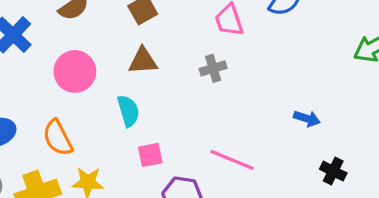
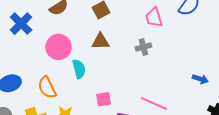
cyan semicircle: (128, 111) -> (79, 69), moved

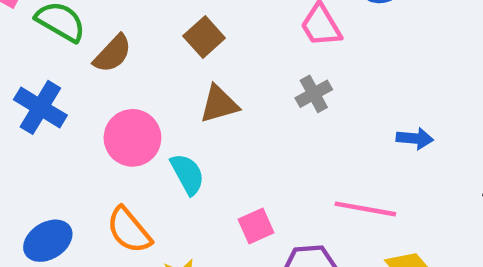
blue arrow: (200, 79) -> (415, 138), moved

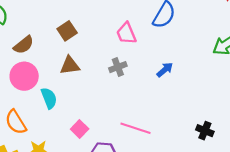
brown semicircle: (113, 54) -> (24, 45), moved
blue arrow: (415, 138) -> (165, 70), moved, turned -54
pink square: (256, 226) -> (80, 129), turned -30

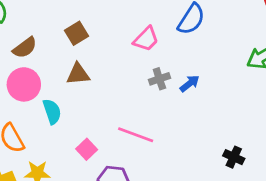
pink trapezoid: (126, 33) -> (146, 39), turned -115
gray cross: (118, 67) -> (159, 79), moved
pink line: (135, 128) -> (136, 135), moved

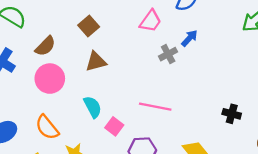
blue arrow: (190, 84) -> (189, 38), moved
cyan semicircle: (52, 112) -> (93, 107), moved
black cross: (234, 157) -> (232, 114), moved

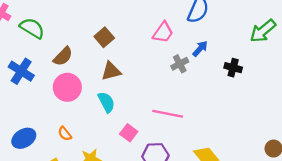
cyan semicircle: (93, 107) -> (106, 102), moved
black cross: (232, 114) -> (233, 68), moved
orange semicircle: (47, 127) -> (65, 134), size x0.6

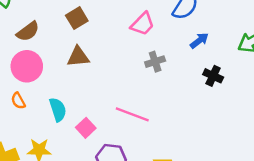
blue arrow: (200, 49) -> (199, 41), moved
cyan semicircle: (106, 102) -> (58, 110), moved
orange semicircle: (65, 134) -> (18, 101), moved

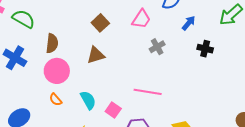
brown square: (77, 18) -> (100, 23), moved
brown semicircle: (28, 31) -> (52, 43), turned -36

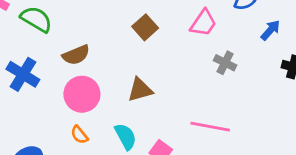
brown semicircle: (52, 43) -> (76, 55), turned 60
gray cross: (157, 47) -> (225, 63), turned -35
brown triangle: (96, 55) -> (140, 90), moved

